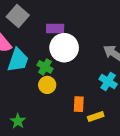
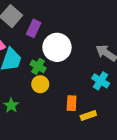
purple rectangle: (55, 29) -> (34, 28), moved, turned -66
green star: (18, 121) -> (11, 105), moved

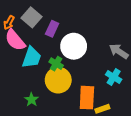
yellow circle: (40, 84) -> (58, 80), size x1.6
orange rectangle: (72, 103) -> (87, 98), size x1.6

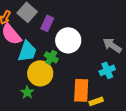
cyan cross: (114, 77) -> (107, 70), turned 35
yellow circle: (58, 80) -> (40, 73), moved

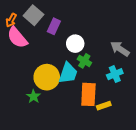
white circle: (68, 40) -> (75, 44), size x0.7
cyan trapezoid: (27, 51) -> (68, 73), moved
green cross: (51, 57) -> (84, 61), moved

